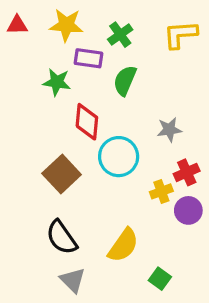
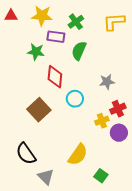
cyan circle: (119, 157) -> (75, 99), size x0.7
black semicircle: (62, 237) -> (26, 154), moved

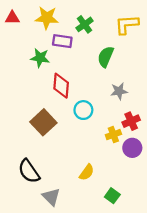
green semicircle: (79, 51) -> (106, 57), moved
yellow semicircle: (78, 155) -> (87, 172), size x0.7

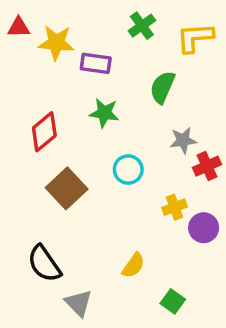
yellow star: (47, 18) -> (56, 43), moved
green cross: (84, 24) -> (142, 26), moved
green star: (40, 58) -> (104, 113), moved
red diamond: (61, 86) -> (44, 132), moved, turned 45
red cross: (131, 121) -> (207, 166), moved

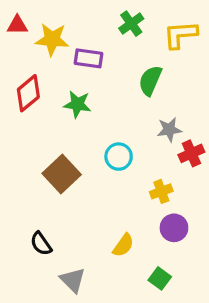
green star: (104, 113) -> (77, 104), moved
red diamond: (44, 132) -> (28, 93), moved
purple circle: (204, 228) -> (174, 228), moved
black semicircle: (44, 264) -> (41, 244), size x0.7

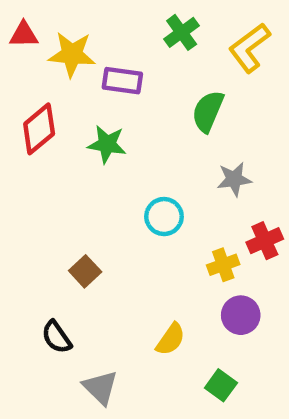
yellow L-shape: (180, 35) -> (249, 48), turned -33
red cross: (191, 153) -> (265, 241), moved
brown square: (62, 174) -> (85, 271), moved, size x0.6

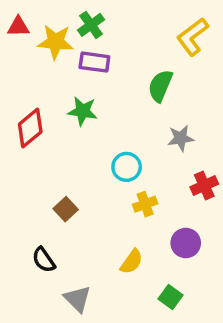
green cross: (182, 32) -> (91, 25), moved
red diamond: (39, 129) -> (30, 128), moved
yellow cross: (223, 265) -> (145, 204), moved

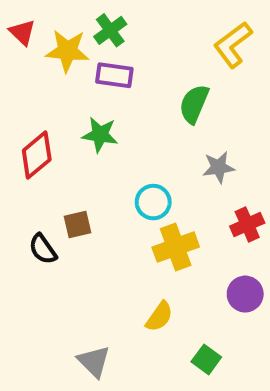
red triangle: (18, 27) -> (22, 32), turned 45
yellow cross: (145, 204) -> (176, 247), size x1.5
brown square: (66, 209) -> (78, 225), moved, turned 30
purple circle: (186, 243) -> (245, 294), moved
black semicircle: (44, 260) -> (43, 249), moved

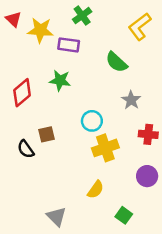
green cross: (110, 30) -> (82, 16), moved
green semicircle: (194, 104) -> (116, 62), turned -70
gray star: (219, 167) -> (131, 100), turned -30
red cross: (247, 225) -> (148, 134), turned 30

